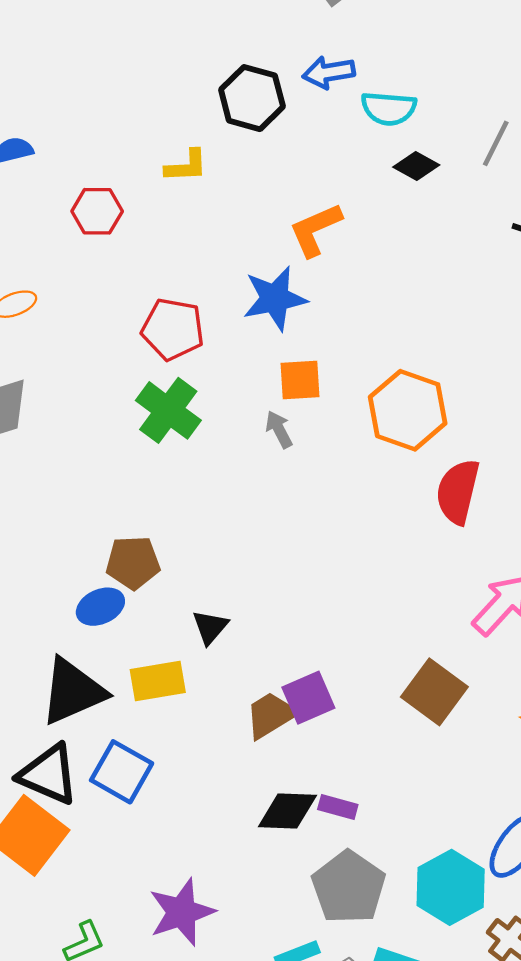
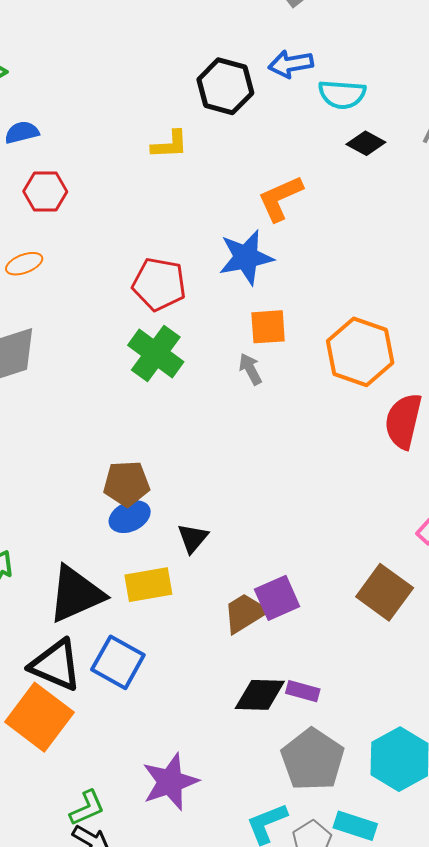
red hexagon: (97, 211) -> (45, 191), moved
blue ellipse: (100, 607) -> (130, 517), moved

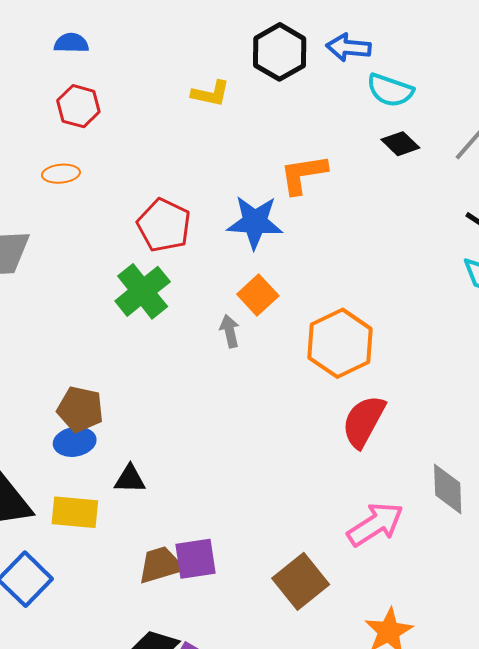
orange ellipse: (24, 264) -> (61, 174), moved
orange square: (268, 327) -> (258, 295), turned 36
black triangle: (193, 538) -> (130, 479), turned 36

